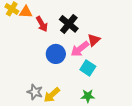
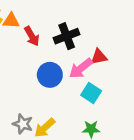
black cross: (69, 24) -> (67, 36), turned 30
red triangle: (94, 40) -> (99, 57), turned 32

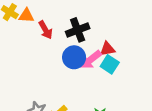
blue circle: (50, 75) -> (74, 57), moved
cyan square: (91, 93) -> (110, 64), moved

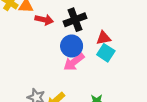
red arrow: (45, 30) -> (44, 20), turned -48
pink arrow: (91, 60) -> (74, 62), moved

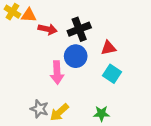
cyan square: (106, 53) -> (112, 74), moved
pink arrow: (74, 62) -> (57, 73), moved, turned -55

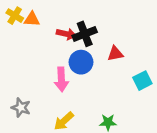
red arrow: (48, 29) -> (66, 34), moved
cyan square: (112, 74) -> (142, 81), moved, turned 30
gray star: (39, 109) -> (21, 108), moved

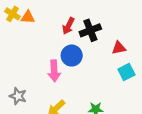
red arrow: (66, 34) -> (68, 26), moved, turned 105
black cross: (85, 34) -> (90, 30), moved
red triangle: (115, 54) -> (119, 48), moved

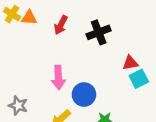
red arrow: (68, 26) -> (61, 25), moved
red triangle: (119, 48) -> (130, 63), moved
blue circle: (72, 56) -> (84, 95), moved

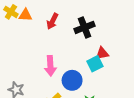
red triangle: (130, 63) -> (102, 53), moved
cyan square: (139, 79) -> (95, 64), moved

